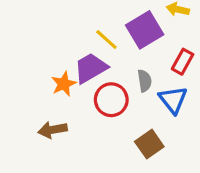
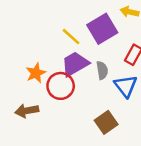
purple trapezoid: (91, 68) -> (75, 64), moved
red circle: (111, 100) -> (61, 86), moved

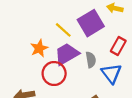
orange star: (36, 73) -> (39, 48), moved

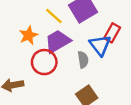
gray semicircle: (91, 60) -> (83, 60), moved
blue triangle: (111, 74) -> (100, 45), moved

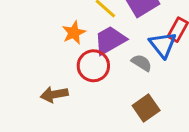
gray semicircle: (83, 60) -> (142, 63), turned -49

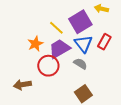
blue triangle: (163, 45) -> (83, 44), moved

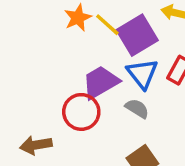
yellow line: (56, 28) -> (107, 25), moved
orange star: (35, 44) -> (78, 18), moved

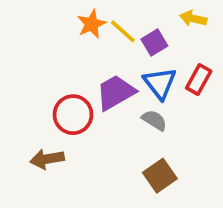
purple square: (137, 35) -> (154, 43), size x0.6
red circle: (81, 112) -> (73, 115), moved

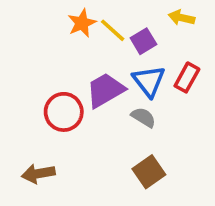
brown arrow: (47, 159) -> (38, 174), moved

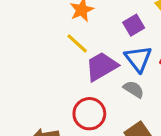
yellow line: (113, 30) -> (77, 43), moved
red circle: (64, 112) -> (89, 114), moved

